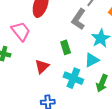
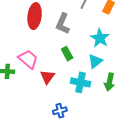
gray L-shape: (79, 19) -> (63, 24), moved
pink trapezoid: (21, 31) -> (28, 59), moved

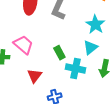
green rectangle: (67, 54) -> (59, 53), moved
red triangle: (47, 77) -> (35, 76), moved

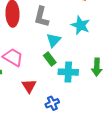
cyan triangle: (90, 47) -> (54, 40), moved

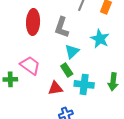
red triangle: (29, 86) -> (55, 88), moved, turned 49

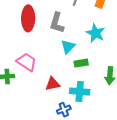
green rectangle: (67, 70) -> (81, 63), moved, turned -64
cyan cross: (84, 84) -> (80, 91), moved

